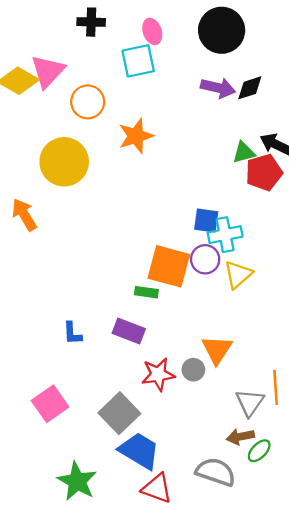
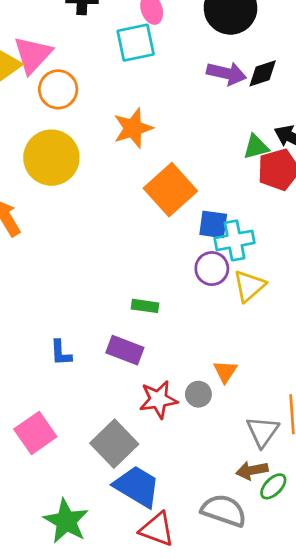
orange circle: (88, 102) -> (58, 89), moved
orange square: (169, 266) -> (170, 190), moved, turned 33
orange triangle: (217, 350) -> (225, 371), size x0.7

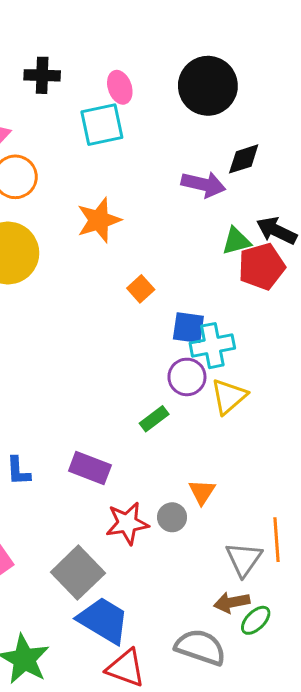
purple arrow: (226, 73) -> (203, 184), moved
orange square: (170, 190) -> (141, 289), size x0.5
green rectangle: (145, 306) -> (154, 419), moved, turned -45

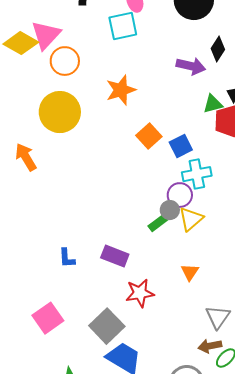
black diamond: (244, 159) -> (218, 49), turned -40
orange square: (141, 289) -> (149, 136), size x1.4
blue square: (188, 328) -> (181, 146), moved, turned -35
yellow triangle: (229, 396) -> (191, 219), moved
gray circle: (172, 517) -> (170, 210), moved

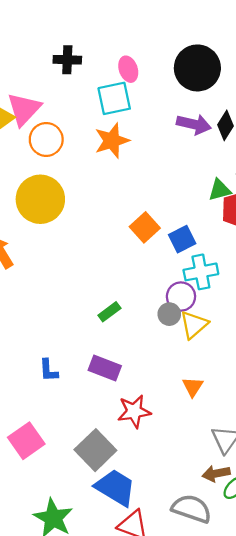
purple arrow: (191, 66) -> (194, 124), moved
orange star: (121, 90) -> (112, 141), moved
green rectangle: (158, 223) -> (109, 312), moved

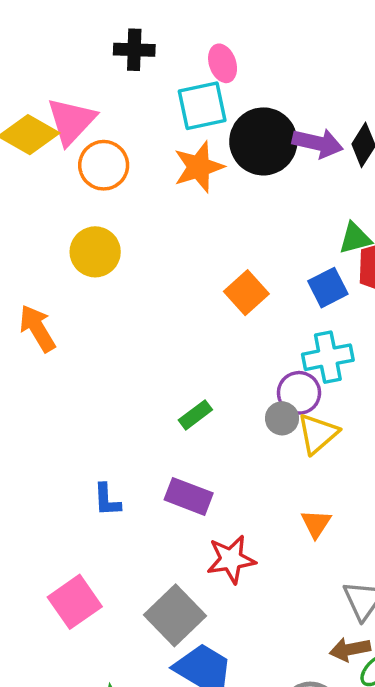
black circle: (197, 68) -> (263, 141), moved
yellow circle: (40, 199) -> (95, 252), size x0.7
blue square: (182, 239) -> (328, 288), moved

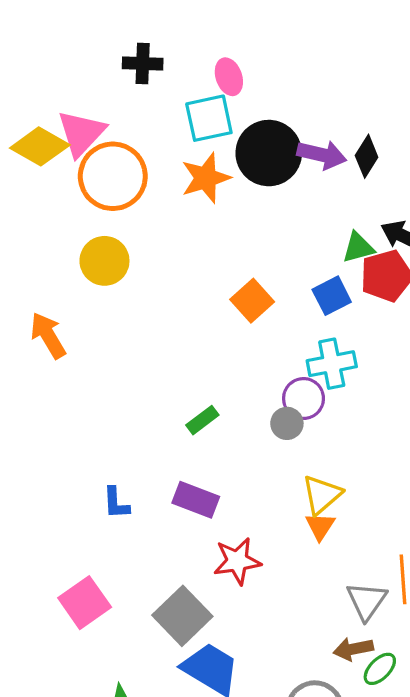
orange circle: (104, 165) -> (113, 176), size x1.4
yellow triangle: (318, 434) -> (322, 495), moved

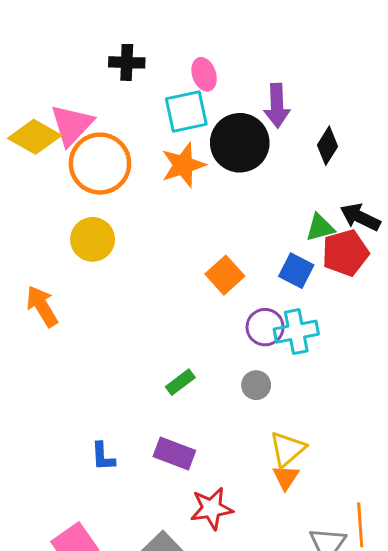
purple arrow: (322, 155) -> (277, 106), moved, turned 75
blue square: (332, 296) -> (296, 271), turned -36
purple circle: (304, 399) -> (265, 327), moved

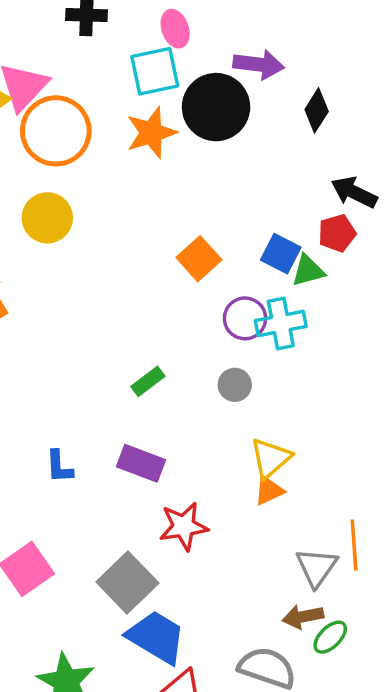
purple arrow: (277, 106) -> (259, 64), turned -81
green triangle: (320, 228) -> (308, 271), moved
red pentagon: (345, 253) -> (337, 233), size x0.7
orange triangle: (286, 477) -> (269, 491), turned 32

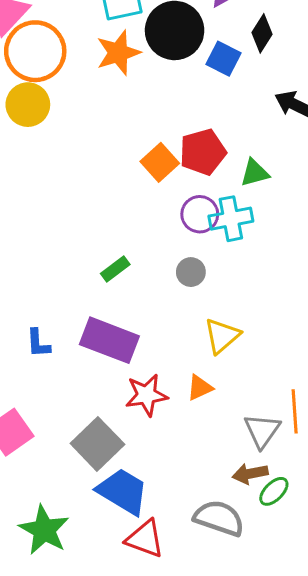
yellow circle: (47, 218) -> (28, 105), moved
red pentagon: (337, 233) -> (203, 152), moved, size x1.4
blue square: (281, 254) -> (223, 59), moved
purple rectangle: (141, 463) -> (109, 340), size x1.4
orange triangle: (269, 491) -> (200, 388), moved

